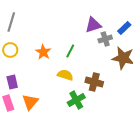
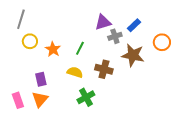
yellow circle: (10, 50) -> (30, 41), moved
purple rectangle: (12, 82) -> (41, 79), moved
brown cross: (94, 82) -> (104, 69), moved

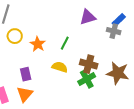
gray cross: (115, 36) -> (114, 31), moved, turned 32
brown star: (133, 55) -> (118, 73), moved
green cross: (86, 97) -> (87, 79), moved

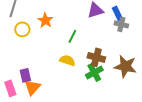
blue rectangle: (119, 20) -> (117, 13), moved, turned -72
orange star: (38, 44) -> (45, 20), moved
purple rectangle: (26, 74) -> (25, 75), moved

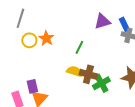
orange star: (45, 20) -> (46, 38), moved
brown cross: (96, 57) -> (88, 74), moved

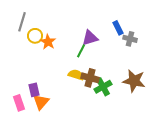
purple triangle: (102, 21) -> (90, 38), moved
blue rectangle: (124, 24) -> (118, 28), moved
yellow circle: (29, 40) -> (35, 36), moved

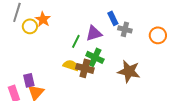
purple triangle: (90, 38) -> (94, 33), moved
orange star: (48, 42) -> (43, 19), moved
green cross: (103, 87) -> (95, 57), moved, turned -36

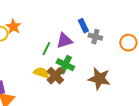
brown cross: (85, 68) -> (55, 76), turned 30

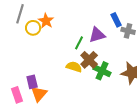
green cross: (65, 65) -> (102, 71), moved
brown cross: (55, 76) -> (89, 60), moved

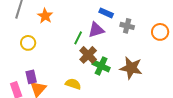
blue rectangle: (116, 20) -> (106, 13), moved, turned -40
yellow circle: (33, 28) -> (28, 43), moved
yellow semicircle: (74, 67) -> (73, 84), moved

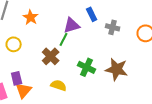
blue rectangle: (106, 13) -> (92, 14), turned 40
purple triangle: (96, 30) -> (72, 25), moved
brown cross: (88, 55) -> (51, 56), moved

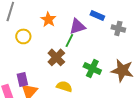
blue rectangle: (92, 14) -> (97, 15), turned -40
orange star: (31, 17) -> (48, 19), moved
yellow circle: (14, 44) -> (23, 36), moved

